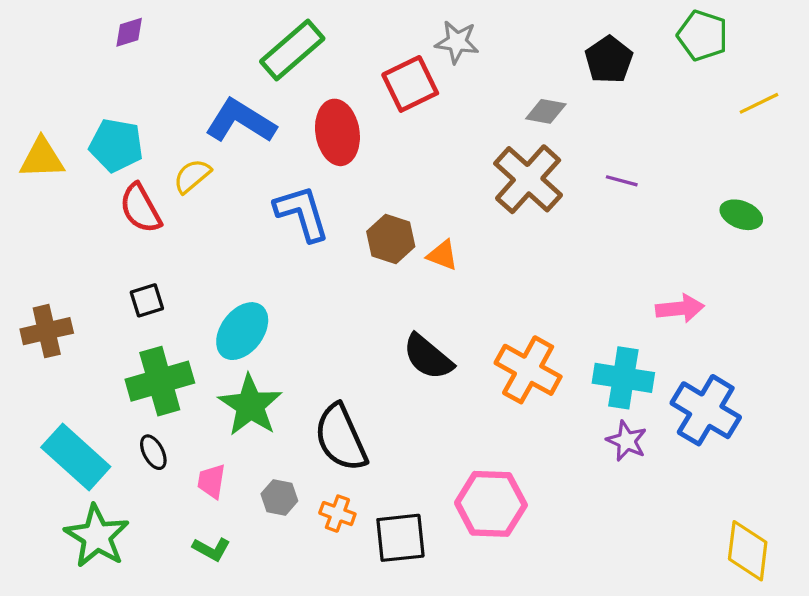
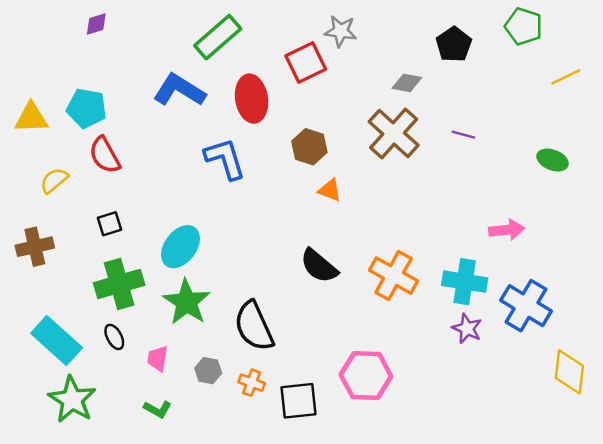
yellow semicircle: (192, 176) -> (54, 180), moved
brown hexagon: (391, 239) -> (309, 147), moved
yellow diamond: (748, 551) -> (569, 372), moved

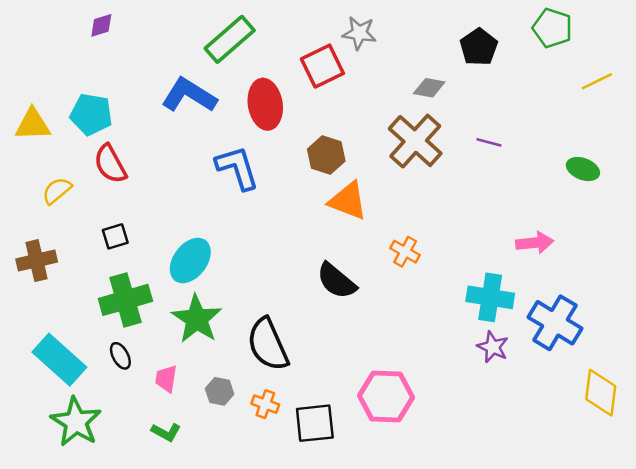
orange triangle: (330, 190) -> (348, 201), size x1.6
orange cross: (394, 276) -> (405, 252), moved, size x0.6

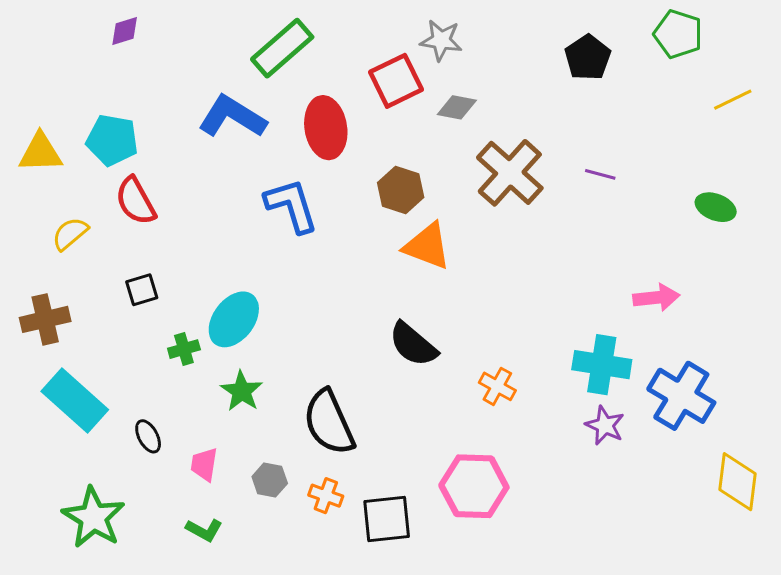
gray diamond: (429, 88) -> (457, 107), moved
orange cross: (405, 252) -> (497, 386), moved
green cross: (125, 300) -> (184, 349), moved, size x0.5
green star: (197, 319) -> (242, 391), size x0.7
cyan rectangle: (59, 360) -> (75, 401), moved

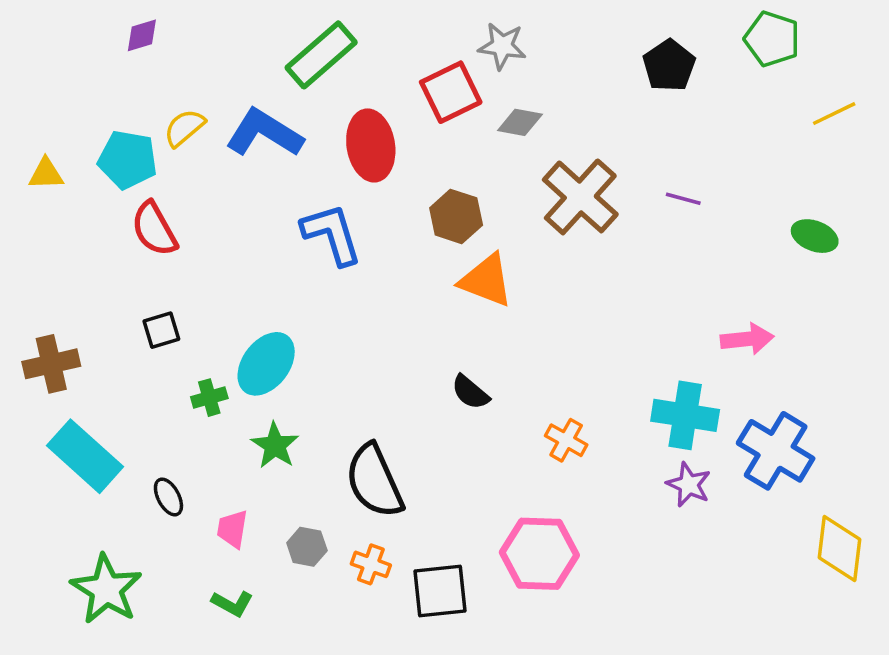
yellow triangle: (40, 153) -> (46, 174), size x0.7
yellow semicircle: (70, 234) -> (184, 128), moved
black semicircle: (413, 344) -> (470, 392), size x0.7

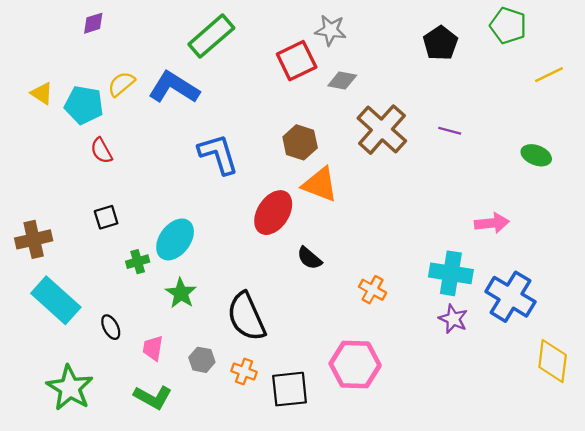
red ellipse: (371, 145) -> (273, 213), moved, turned 42
yellow triangle: (46, 174) -> (42, 93), moved, turned 35
red semicircle: (154, 229) -> (101, 151), size x0.7
green L-shape: (232, 604) -> (153, 397), size x1.4

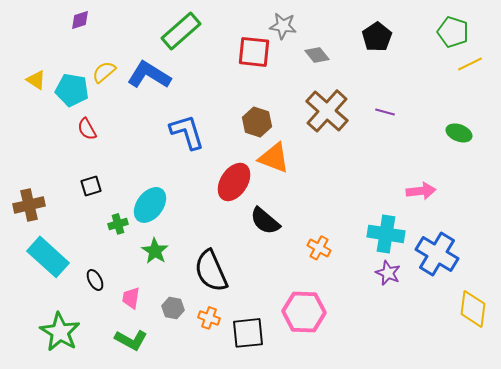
green pentagon: (508, 26) -> (453, 32), moved
red square: (297, 61) -> (254, 52), turned 32
gray diamond: (342, 80) -> (317, 55), moved, turned 40
black semicircle: (309, 258) -> (265, 221), size x1.4

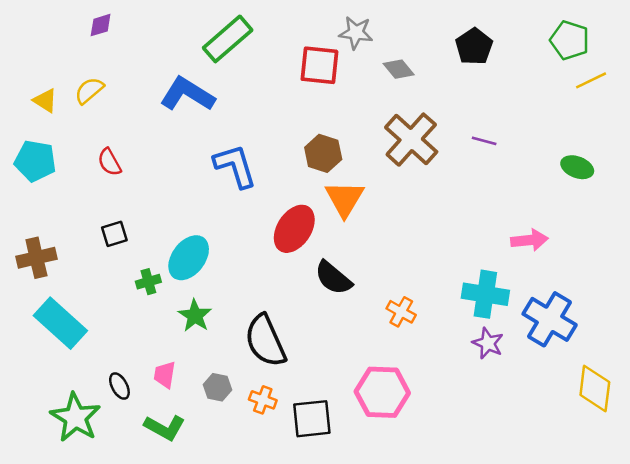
yellow semicircle: (104, 72) -> (89, 90), moved
cyan pentagon: (72, 90) -> (35, 161), moved
orange triangle: (274, 158) -> (345, 199), turned 40
black ellipse: (95, 280) -> (119, 386), moved

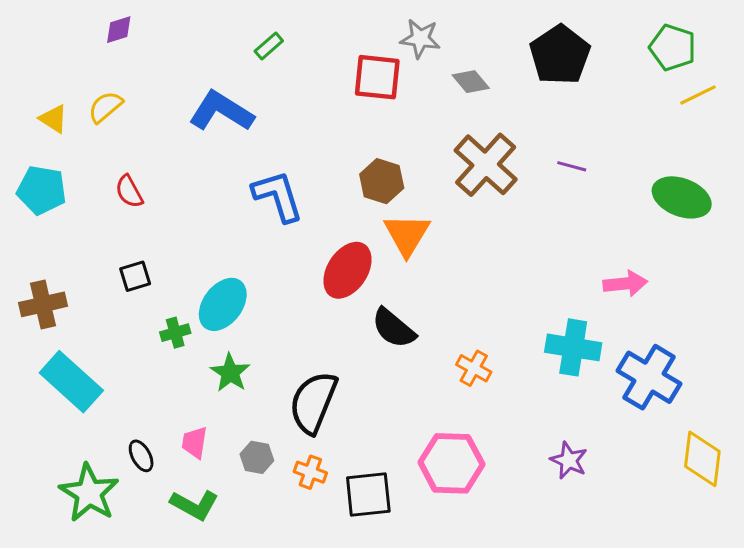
green rectangle: (228, 39) -> (269, 46), size x0.5
black pentagon: (474, 46) -> (560, 55), size x1.4
green ellipse: (577, 167) -> (682, 197), size x1.5
black semicircle: (265, 341) -> (313, 402), turned 46
purple star: (488, 343) -> (569, 460), moved

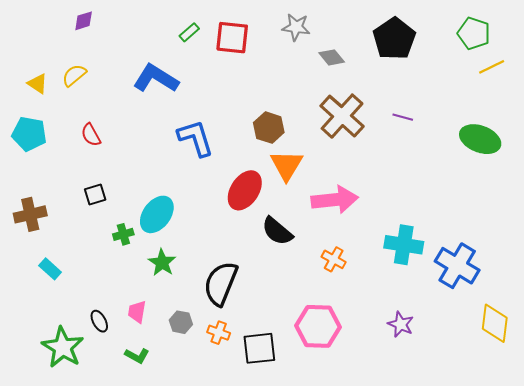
red square: (377, 77) -> (232, 38), moved
pink arrow: (625, 284) -> (335, 200), moved, size x1.5
cyan rectangle: (71, 382) -> (50, 269), size x0.5
green L-shape: (195, 505) -> (137, 356), size x0.7

